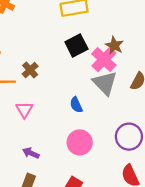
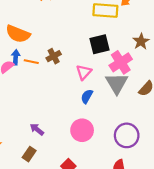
brown star: (114, 45) -> (141, 41), moved
blue semicircle: (76, 105) -> (87, 96), turned 40
pink triangle: (24, 110) -> (84, 72), moved

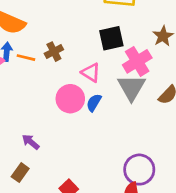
pink triangle: (84, 72) -> (91, 73), turned -42
pink circle: (82, 130) -> (70, 99), moved
purple circle: (127, 135) -> (139, 170), moved

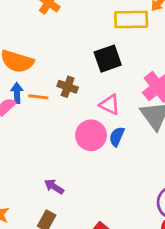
black square: (111, 38) -> (108, 59), moved
brown cross: (54, 52) -> (68, 87), turned -36

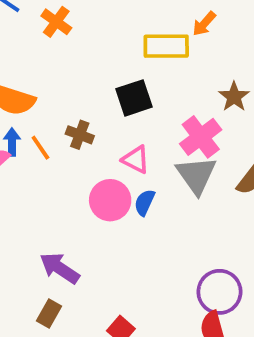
orange line: (38, 97) -> (40, 148), turned 48
purple arrow: (54, 187) -> (60, 268), size x1.5

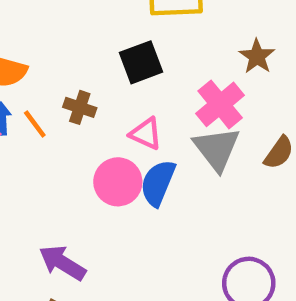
blue semicircle: (145, 202) -> (158, 183), size x1.5

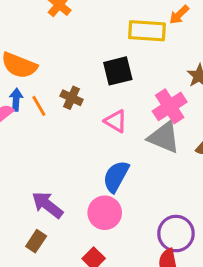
gray triangle: (217, 149) -> (164, 137), turned -36
pink circle: (118, 182) -> (105, 213), moved
blue semicircle: (158, 183) -> (116, 176), moved

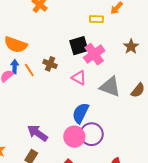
yellow rectangle: (147, 31) -> (96, 19), size x0.6
pink cross: (170, 106) -> (94, 54), moved
purple circle: (176, 234) -> (92, 134), moved

